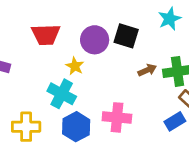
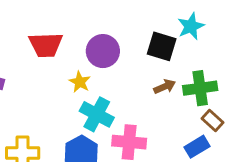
black square: (126, 36) -> (162, 46), moved
cyan cross: (62, 94) -> (97, 114), moved

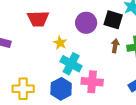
purple circle: (103, 51) -> (86, 23), moved
brown arrow: (165, 87) -> (115, 46), turned -56

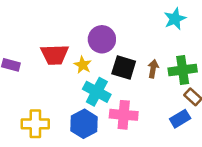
red trapezoid: (38, 19) -> (55, 55), moved
black square: (113, 20) -> (124, 67), moved
purple circle: (86, 23) -> (102, 39), moved

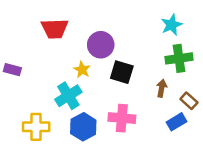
red trapezoid: (55, 55) -> (55, 29), moved
brown arrow: (153, 69) -> (162, 88), moved
green cross: (183, 70) -> (179, 58), moved
cyan cross: (97, 92) -> (68, 96), moved, turned 30

